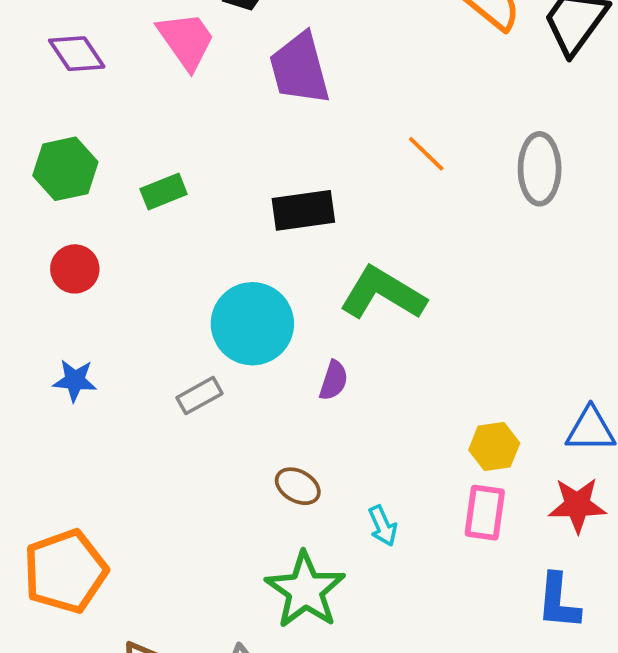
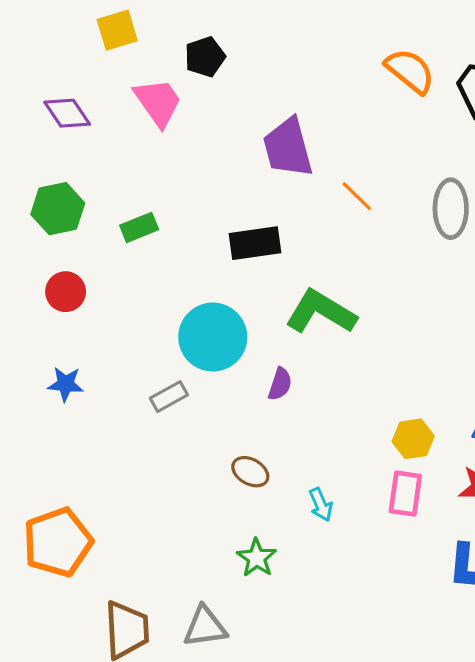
purple trapezoid: (300, 69) -> (288, 148), moved
green star: (305, 590) -> (257, 558), size x0.6

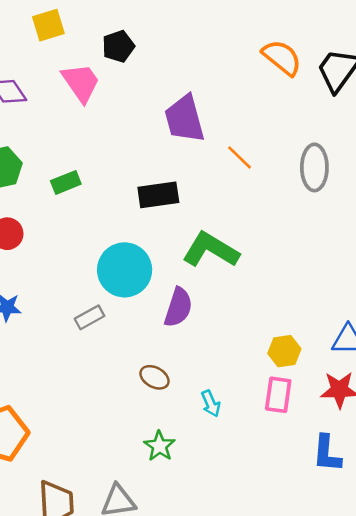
purple semicircle: (280, 384) -> (178, 307), size x1.5

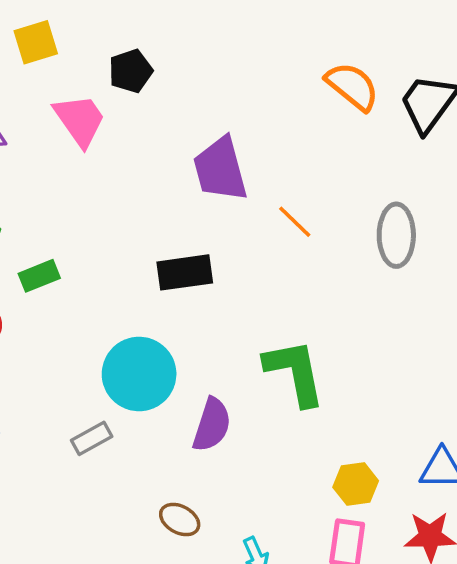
green rectangle: (66, 182) -> (39, 276), moved
green L-shape: (211, 250) -> (295, 372), moved, turned 48

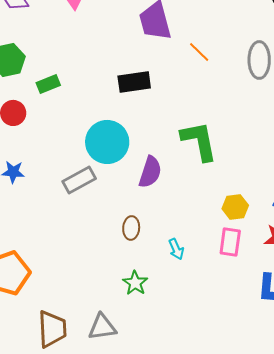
gray rectangle: (92, 438) -> (79, 180), size x1.4
brown ellipse: (180, 520) -> (131, 228), turned 65

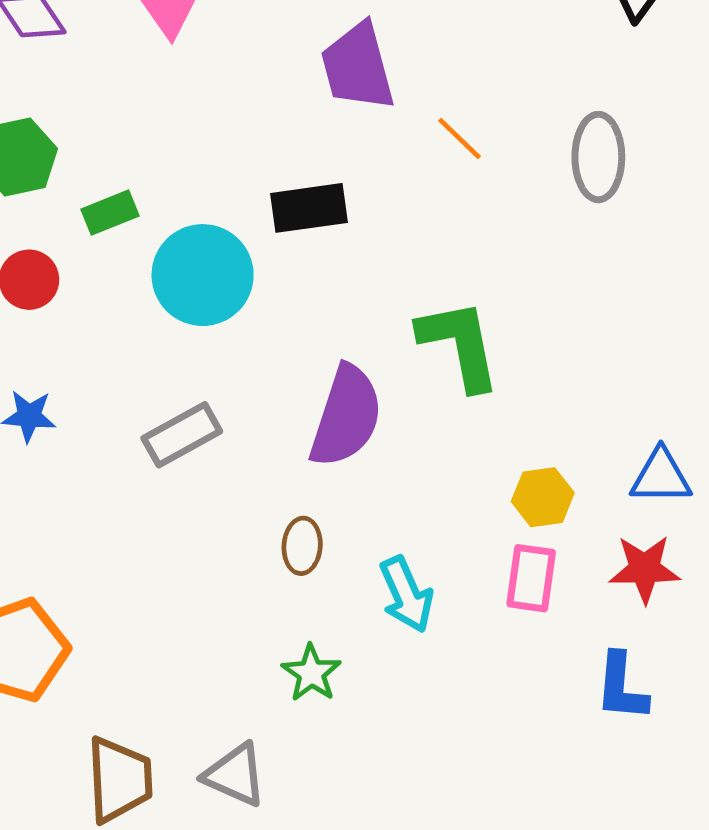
cyan circle: (107, 142) -> (203, 275), moved
purple semicircle: (150, 172) -> (346, 416), size x1.4
cyan arrow: (176, 249) -> (406, 594), size x1.5
gray triangle: (102, 327) -> (235, 775), turned 32

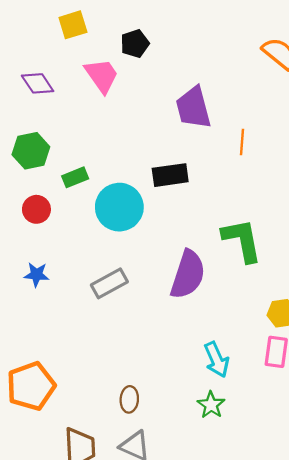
orange line: (459, 139) -> (242, 142), turned 50
brown ellipse: (302, 546) -> (129, 399), moved
green star: (311, 673) -> (211, 405), moved

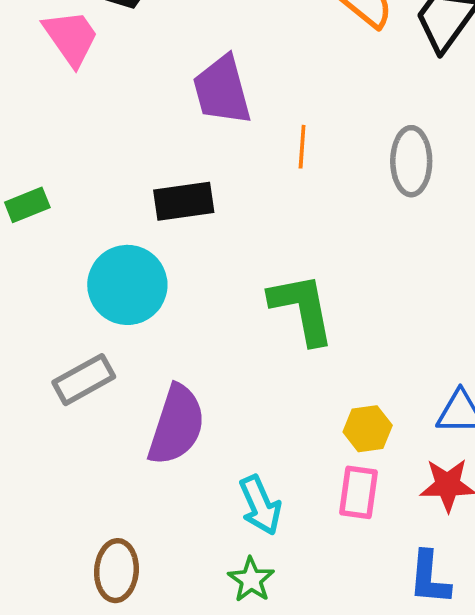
cyan circle: (119, 207) -> (127, 285), moved
purple semicircle: (188, 275) -> (177, 425), moved
brown ellipse: (129, 399) -> (116, 571), size x1.4

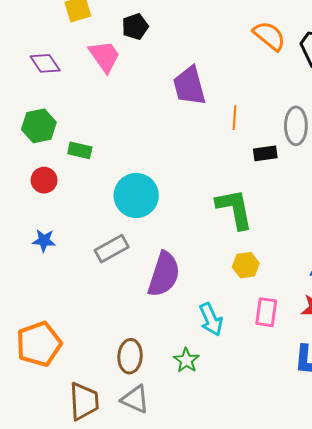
black rectangle: (184, 201) -> (265, 153), moved, size x0.7
green rectangle: (27, 205) -> (80, 150), turned 35
yellow hexagon: (368, 429) -> (246, 265), moved
green star: (251, 580) -> (186, 360), moved

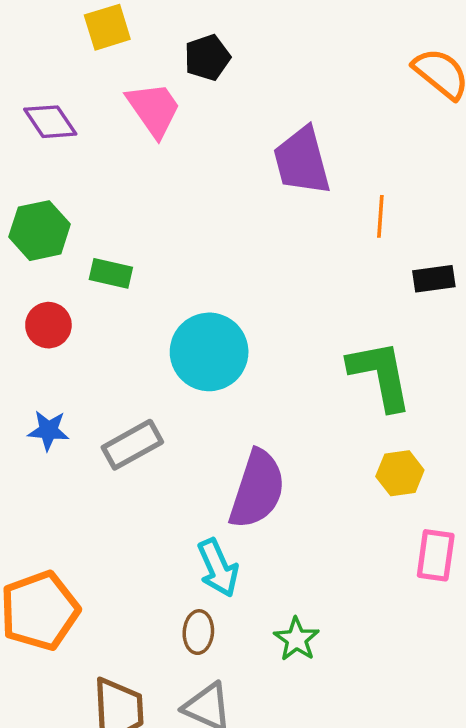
gray rectangle: (112, 249) -> (132, 445), moved
cyan arrow: (211, 319) -> (218, 568), moved
brown ellipse: (130, 356) -> (198, 632), size x0.7

